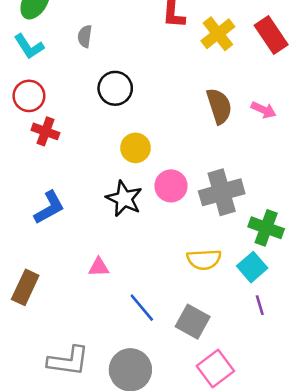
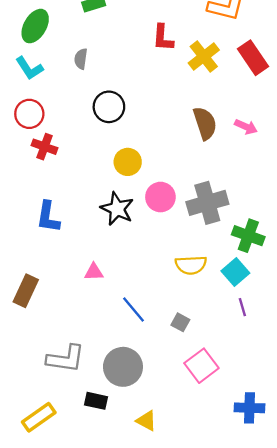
blue L-shape: (49, 207) -> (48, 217), turned 128
gray square: (193, 322) -> (180, 322), size x0.6

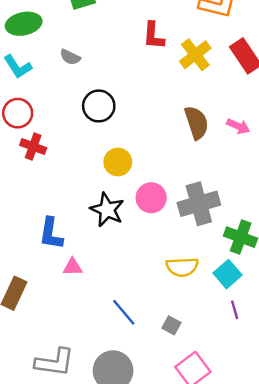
green ellipse: (35, 26) -> (24, 24), turned 48
gray semicircle: (81, 59) -> (70, 57), turned -72
blue L-shape: (48, 217) -> (51, 234), moved
pink triangle: (94, 272) -> (72, 267), moved

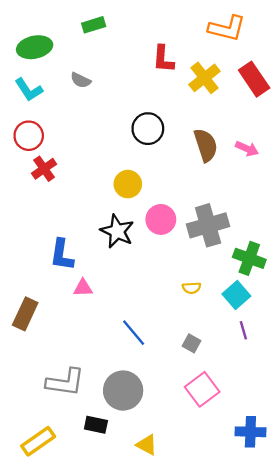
black circle: (99, 106) -> (148, 129), moved
red cross: (33, 147) -> (44, 169), turned 35
yellow semicircle: (182, 267) -> (192, 288), size x0.6
gray square: (171, 325) -> (192, 343), moved

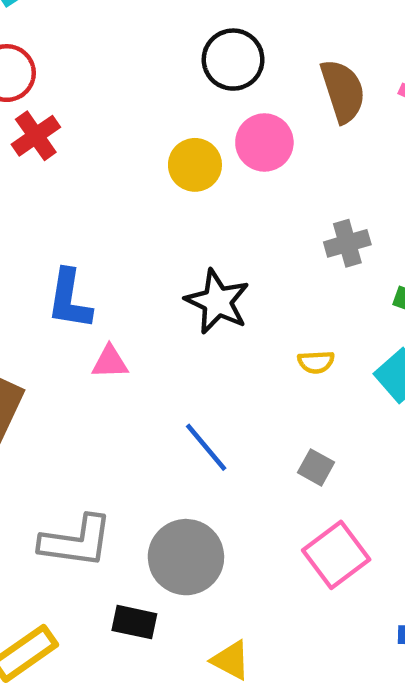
pink circle: (161, 219) -> (264, 142), moved
gray cross: (208, 225) -> (347, 243), size x0.6
black star: (117, 231) -> (217, 302), moved

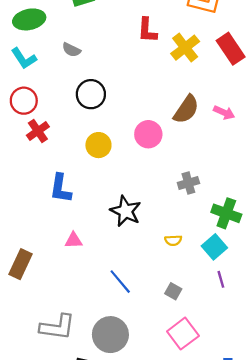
black circle: (233, 60) -> (91, 94), moved
brown semicircle: (343, 91) -> (186, 109), turned 52
yellow circle: (195, 165) -> (98, 145), moved
blue L-shape: (69, 299) -> (61, 188), moved

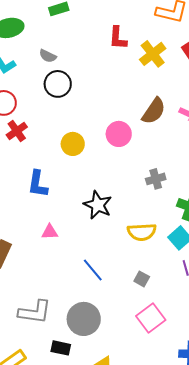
black circle: (91, 94) -> (58, 84), moved
yellow semicircle: (173, 240) -> (142, 232), size x1.8

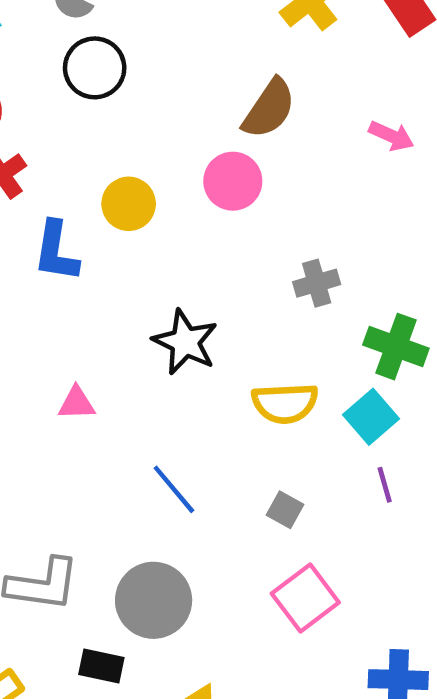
brown semicircle: (154, 111) -> (269, 109), moved
blue L-shape: (38, 184) -> (56, 251), moved

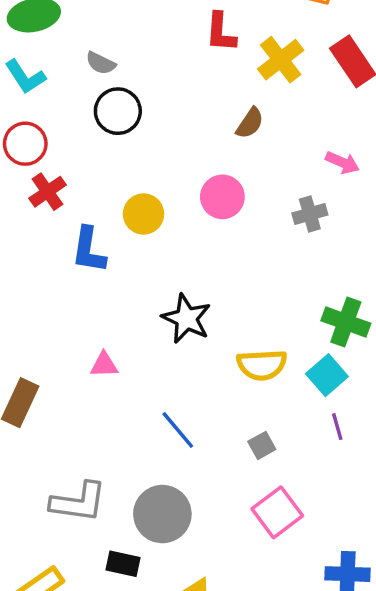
brown semicircle: (269, 109) -> (250, 123), moved, size x0.7
gray cross: (317, 283) -> (310, 214), moved
gray square: (285, 510) -> (262, 445), turned 32

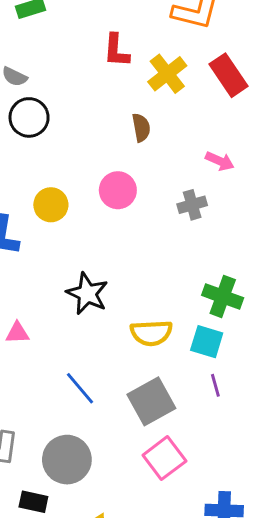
brown semicircle: (250, 123) -> (141, 128), turned -44
cyan square: (327, 375) -> (207, 342), turned -32
gray square: (262, 445) -> (151, 401), size x2.0

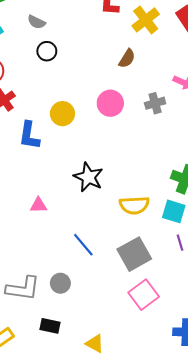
black circle: (29, 117) -> (47, 51), size x0.7
brown semicircle: (141, 128) -> (127, 58), turned 42
gray cross: (192, 205) -> (155, 103), moved
gray circle: (67, 460) -> (60, 283), moved, size x0.6

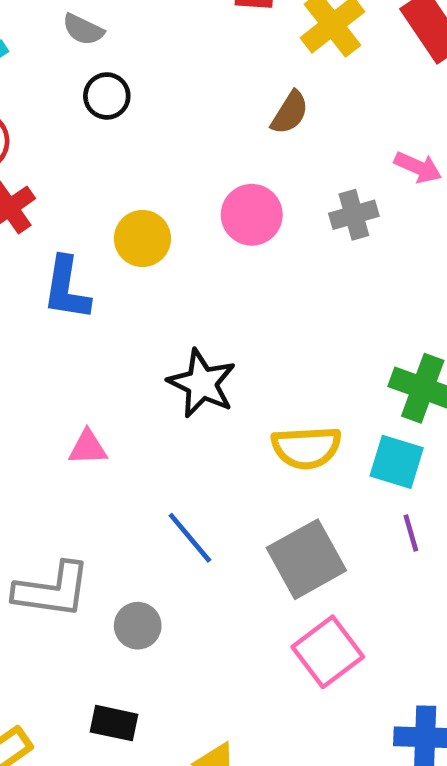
gray L-shape: (23, 288) -> (52, 590), moved

